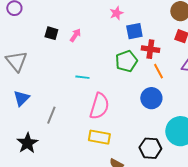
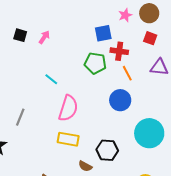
pink star: (116, 13) -> (125, 15), moved
green pentagon: (126, 61) -> (95, 63), turned 30
cyan line: (82, 77) -> (51, 79), turned 32
black hexagon: (150, 148) -> (107, 150), moved

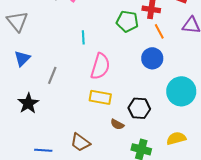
cyan line: (51, 79) -> (83, 37), turned 48

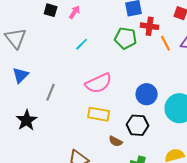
orange line: (159, 31) -> (166, 43), moved
cyan line: (83, 37) -> (82, 44), moved, turned 48
blue circle: (152, 58) -> (147, 94), moved
pink semicircle: (100, 66) -> (99, 83), turned 48

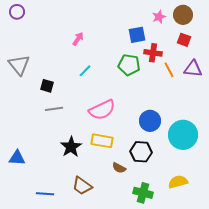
black square: (51, 10) -> (47, 86), moved
blue triangle: (21, 75) -> (17, 158), moved, turned 48
gray line: (51, 92) -> (54, 109), moved, turned 60
black star: (27, 120) -> (71, 147), moved

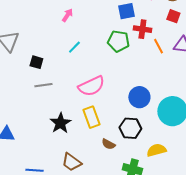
yellow rectangle: (102, 141) -> (91, 117), turned 60
yellow semicircle: (178, 182) -> (156, 150), moved

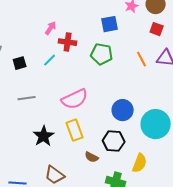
red cross: (142, 29) -> (68, 42), moved
cyan line: (74, 47) -> (50, 60), moved
black square: (36, 62) -> (20, 63), moved, turned -32
yellow semicircle: (156, 150) -> (140, 163), turned 126

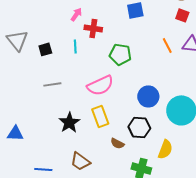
green pentagon: (102, 54) -> (120, 54), moved
cyan line: (50, 60) -> (75, 46), turned -48

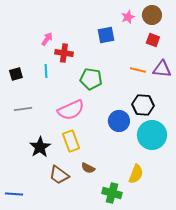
orange line: (167, 45) -> (138, 70), turned -49
black hexagon: (139, 127) -> (143, 105), moved
brown trapezoid: (80, 161) -> (59, 175), moved

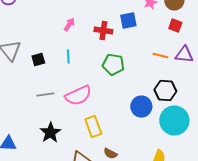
red cross: (64, 53) -> (103, 30), moved
pink semicircle: (71, 110) -> (78, 96), moved
black star: (40, 147) -> (50, 132), moved

